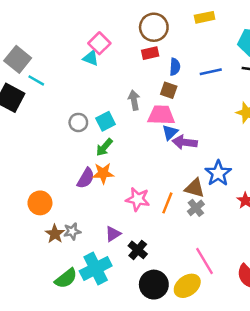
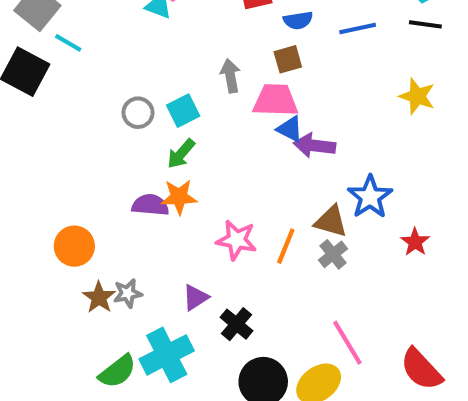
blue semicircle: (175, 67) -> (298, 20), turned 77
brown square: (169, 90) -> (288, 59), turned -35
blue triangle: (170, 132) -> (290, 129), turned -49
purple semicircle: (86, 178) -> (150, 205), turned -115

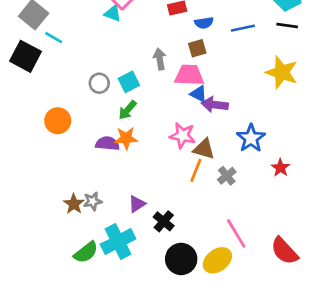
yellow star: (417, 96) -> (282, 72), size x1.4
brown triangle: (331, 221) -> (204, 149), moved
pink star: (237, 240) -> (182, 136), moved
orange circle: (74, 246) -> (58, 121), moved

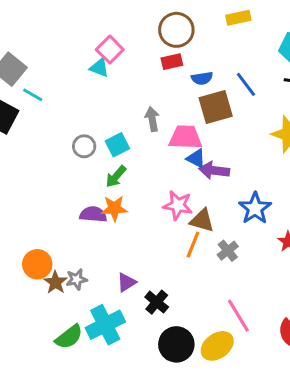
blue line: (243, 28) -> (246, 84), turned 65
brown square: (197, 48) -> (216, 107), moved, size x1.6
orange circle: (58, 121) -> (37, 264), moved

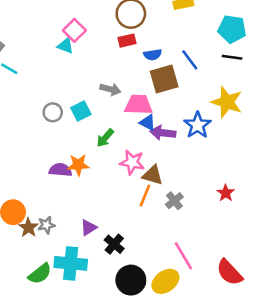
gray arrow: (152, 119) -> (110, 89), turned 114
green arrow: (116, 177) -> (105, 138), moved
blue star: (255, 208) -> (197, 125), moved
cyan cross: (105, 325) -> (71, 263), turned 32

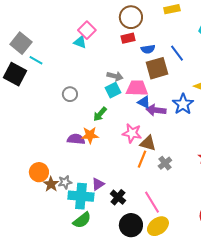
cyan square: (81, 111) -> (113, 90), moved
green arrow: (105, 138) -> (100, 114), moved
pink line: (183, 256) -> (152, 202), moved
cyan cross: (71, 263) -> (81, 196), moved
green semicircle: (40, 274) -> (82, 220), moved

